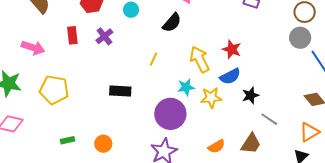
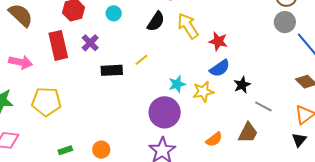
red rectangle: (72, 35) -> (58, 45), size x1.6
yellow line: (153, 59) -> (142, 60), turned 32
yellow arrow: (200, 59) -> (188, 26), moved
black rectangle: (120, 91) -> (112, 70), moved

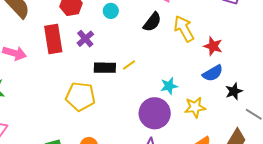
yellow line: (142, 60) -> (129, 65), moved
yellow star: (203, 92) -> (195, 107), moved
yellow pentagon: (46, 102) -> (80, 96), moved

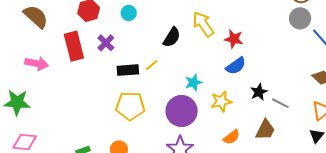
black semicircle: (152, 22) -> (172, 37), moved
black star: (234, 91) -> (259, 92), moved
yellow pentagon: (80, 96) -> (130, 106), moved

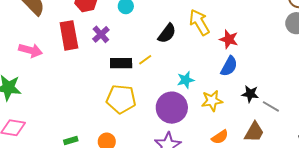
blue semicircle: (236, 66) -> (229, 66), turned -30
black star: (259, 92) -> (250, 94), turned 30

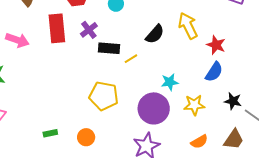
black rectangle: (121, 63) -> (109, 48), moved

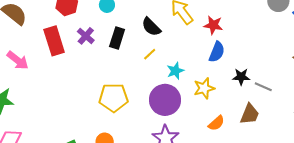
black semicircle: (155, 34) -> (151, 27), turned 105
pink arrow: (17, 40) -> (18, 60), turned 30
black rectangle: (109, 48) -> (117, 38), moved, turned -65
yellow line: (131, 59) -> (150, 54), moved

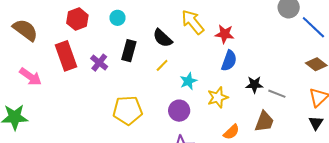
purple cross: (86, 36) -> (99, 63), moved
purple circle: (165, 100) -> (179, 111), size x0.7

